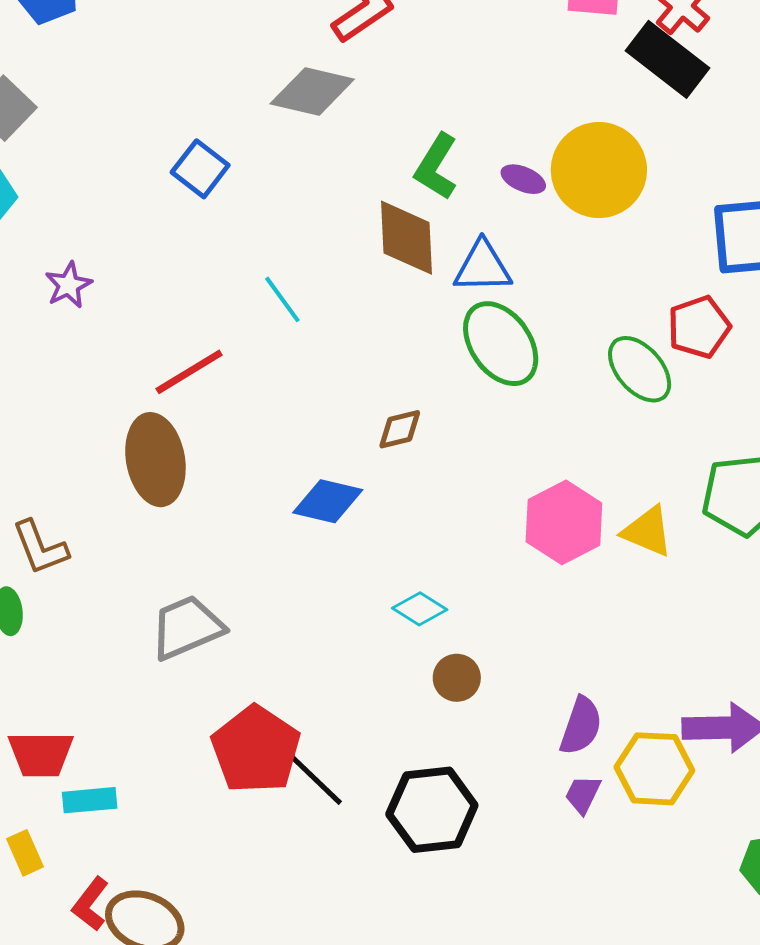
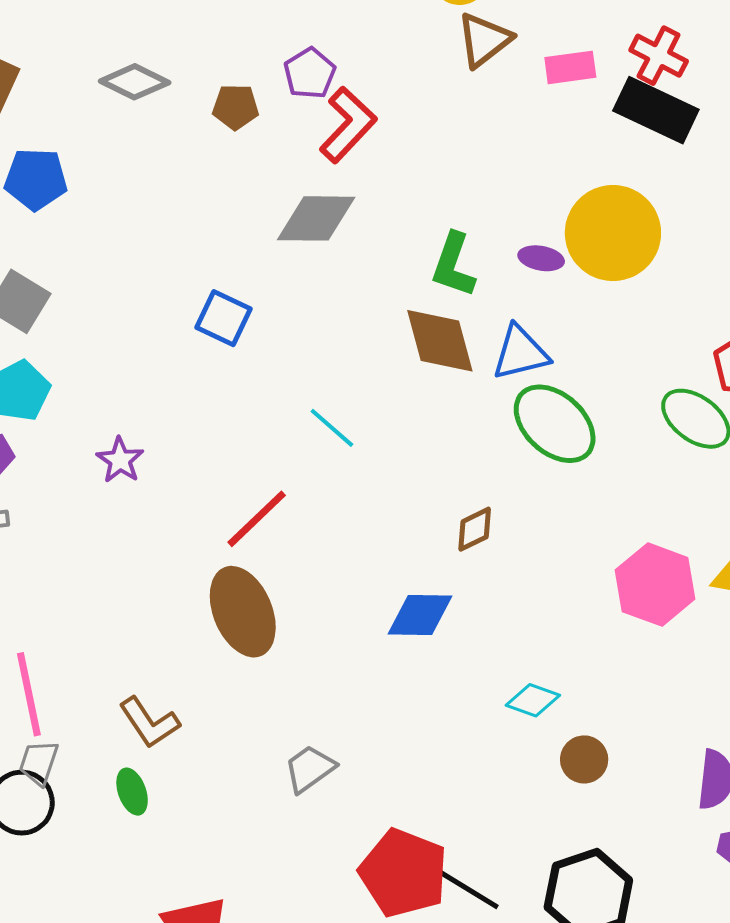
gray trapezoid: (187, 627) -> (310, 769), size x0.7

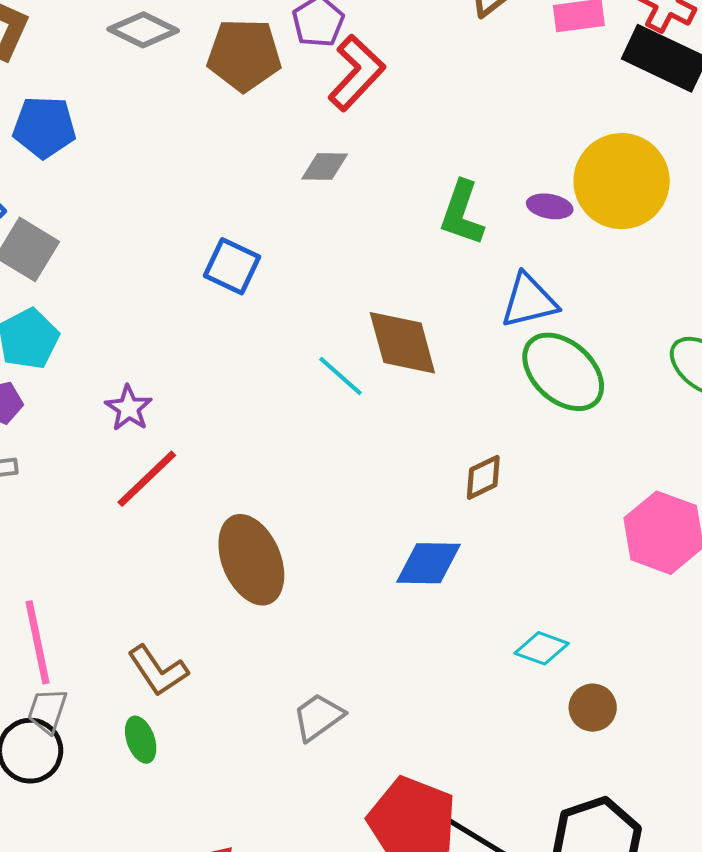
brown pentagon: (236, 107) -> (244, 55), size x1.6
gray diamond: (316, 218) -> (325, 167), size x0.6
brown diamond: (440, 341) -> (402, 343), moved
red line: (257, 519) -> (147, 479), moved

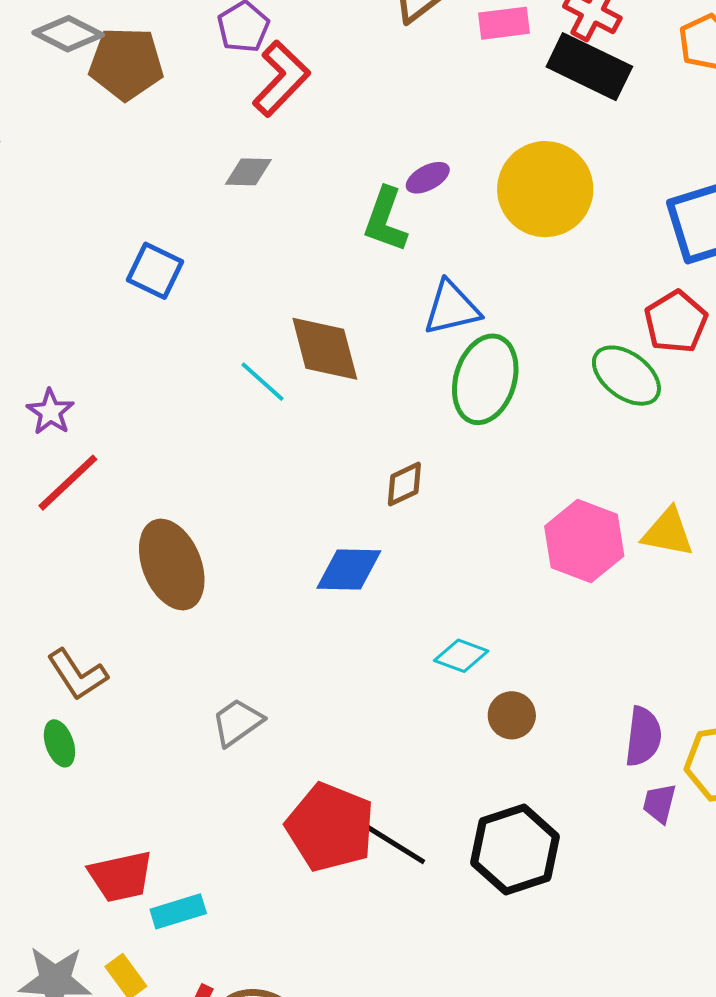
brown pentagon: (244, 55) -> (126, 64), moved
purple ellipse: (550, 206) -> (428, 178), moved, turned -39
green ellipse: (563, 372) -> (485, 379), turned 64

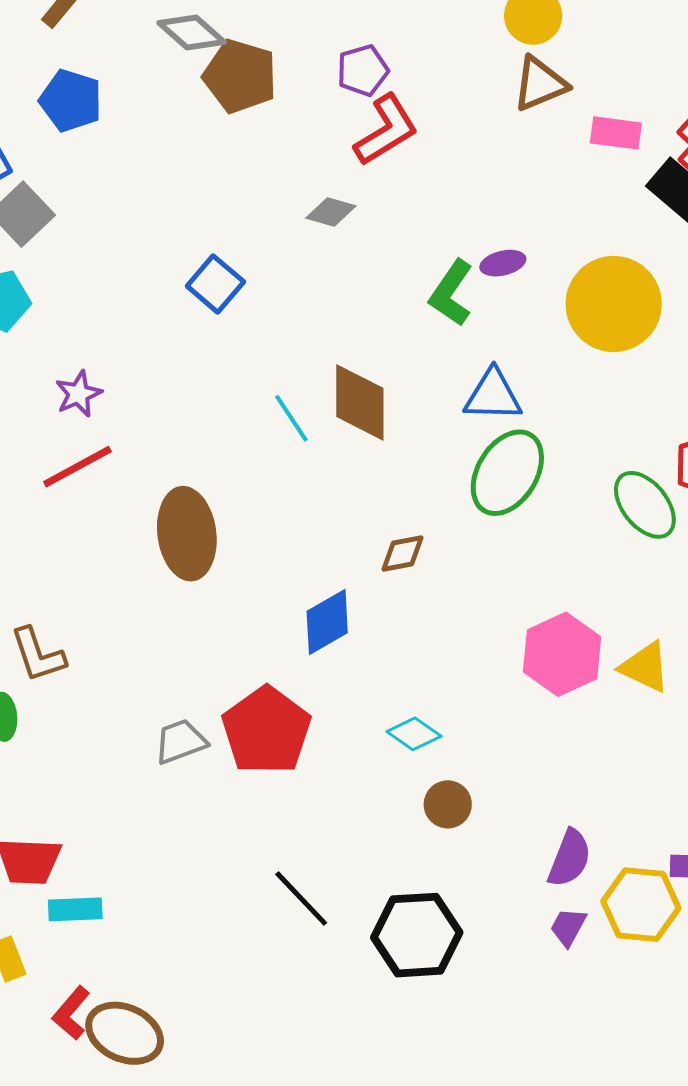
brown ellipse: (172, 565) -> (187, 534), moved
blue diamond: (349, 569) -> (327, 622), turned -46
red pentagon: (330, 827) -> (266, 730), moved

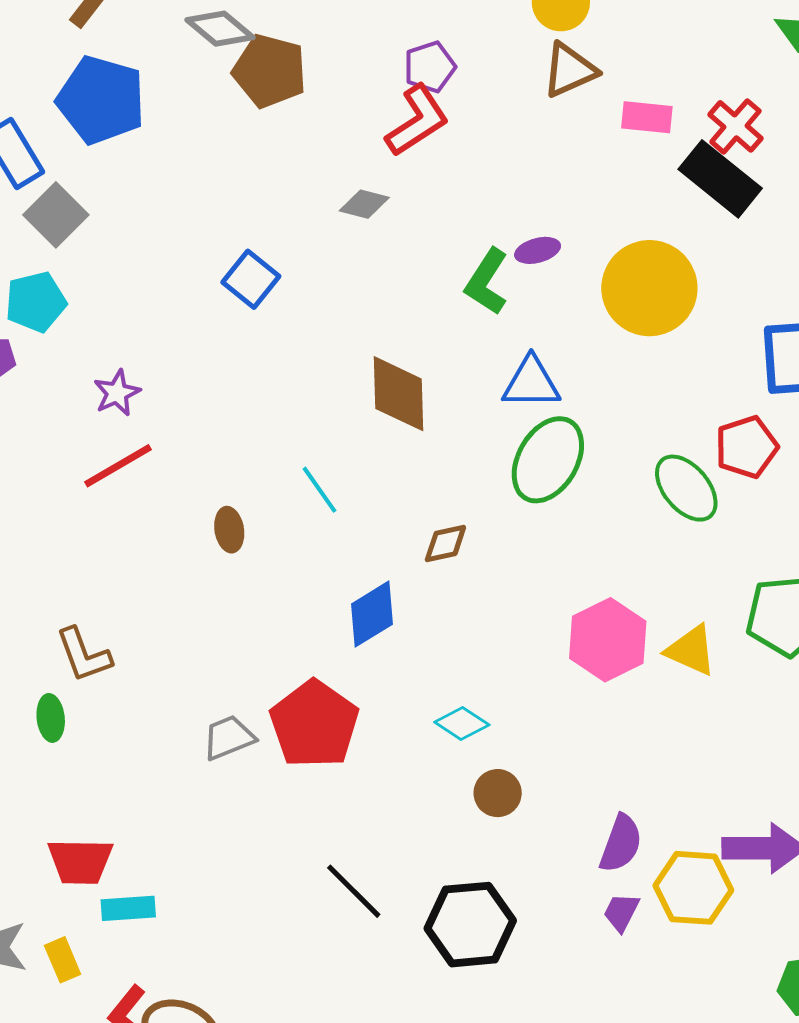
purple pentagon: (363, 70) -> (430, 67), moved
blue pentagon: (71, 101) -> (101, 100), size x1.4
cyan line: (291, 418) -> (320, 490), moved
brown ellipse: (187, 534) -> (229, 530), size x0.5

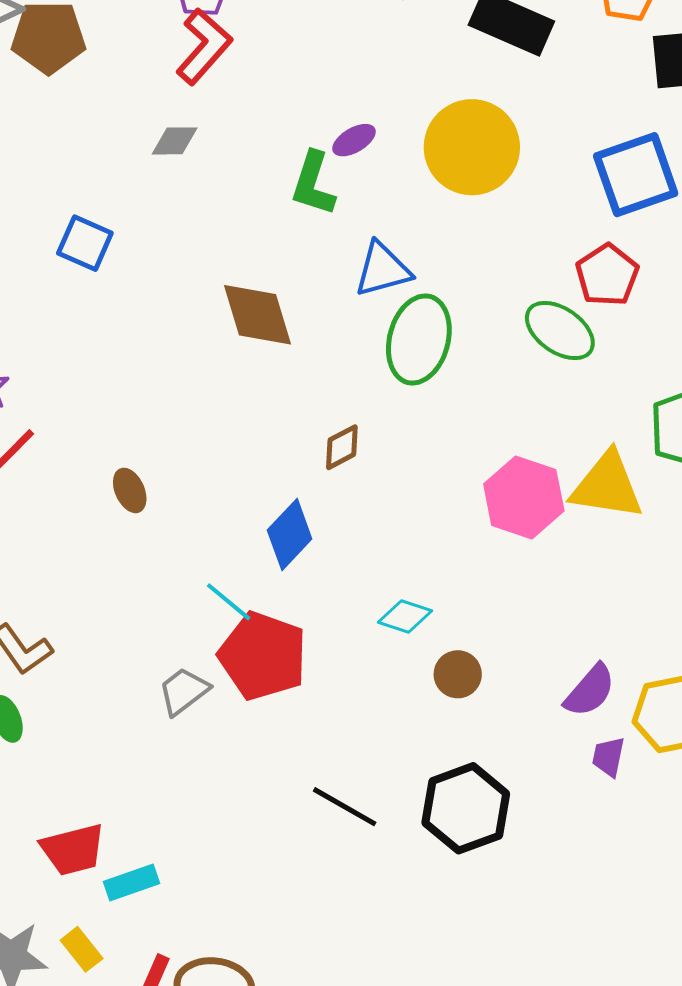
cyan line: (320, 490) -> (229, 602), moved
yellow triangle: (691, 650) -> (607, 486), size x1.4
purple semicircle: (621, 843) -> (590, 691), turned 36

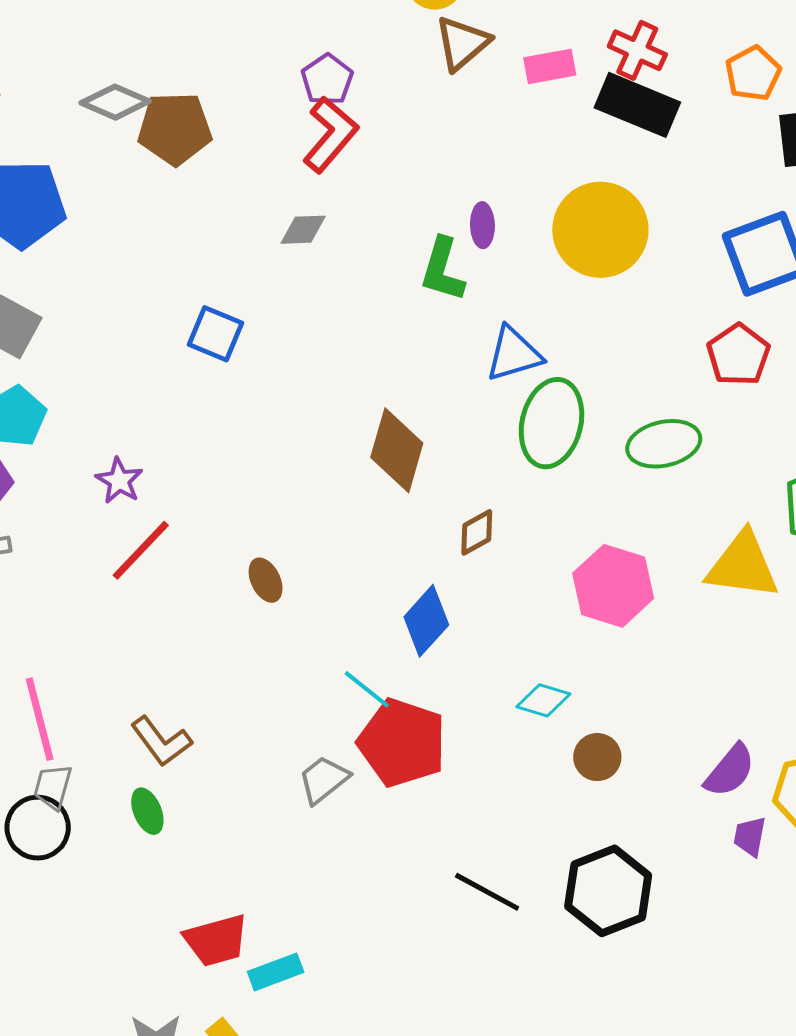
purple ellipse: (354, 140) -> (482, 225), turned -60
brown diamond: (257, 315) -> (397, 450), moved, turned 34
green ellipse: (560, 331) -> (664, 444), moved, turned -46
pink hexagon: (524, 497) -> (613, 586), moved

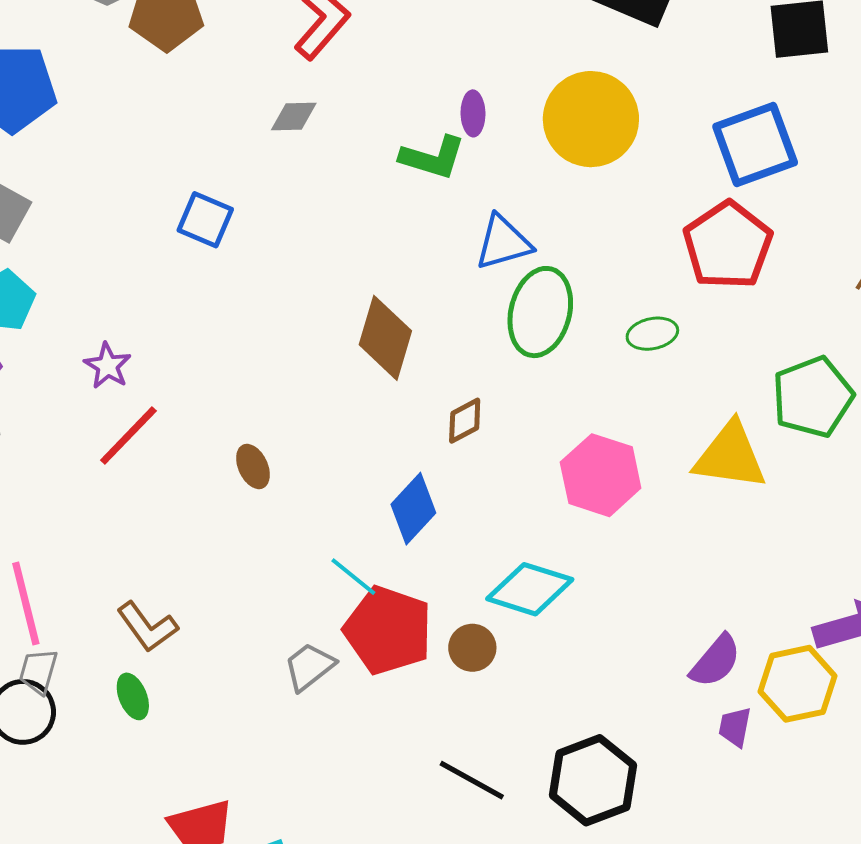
green L-shape: (443, 270) -> (433, 157), turned -90
red pentagon: (738, 355) -> (728, 245), size x1.4
green ellipse: (664, 444) -> (652, 334), size x0.7
cyan diamond: (543, 700) -> (530, 589), size x1.6
brown circle: (597, 757) -> (472, 648), moved

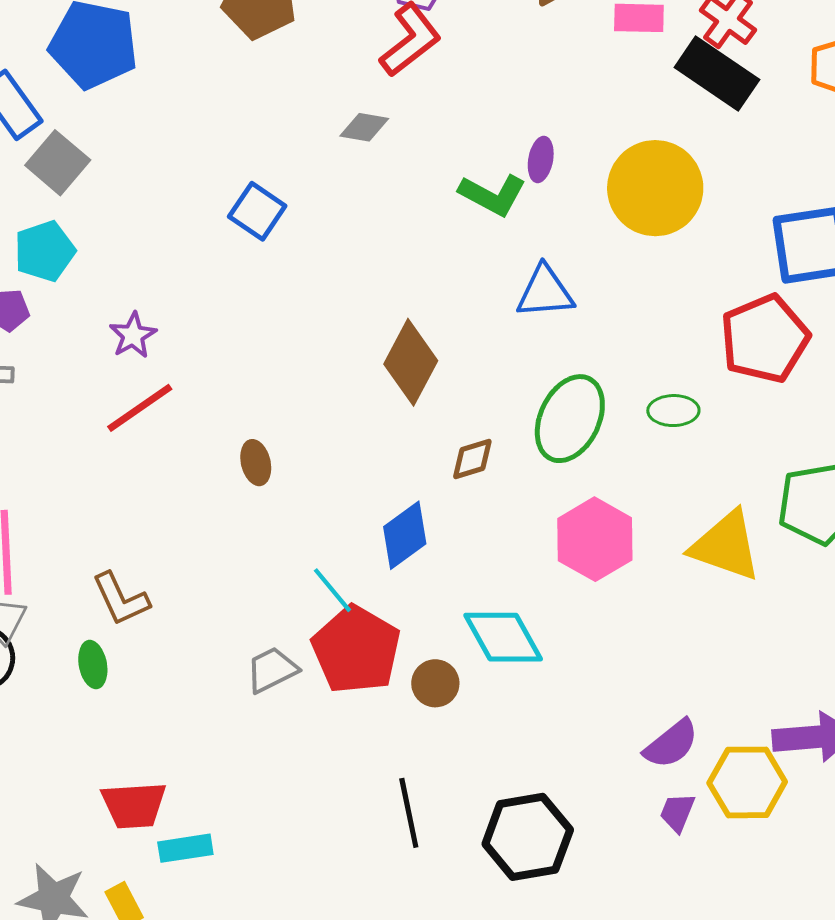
green ellipse: (540, 312) -> (570, 419), moved
cyan diamond: (530, 589) -> (503, 637), turned 32
black line: (472, 780) -> (409, 813), turned 38

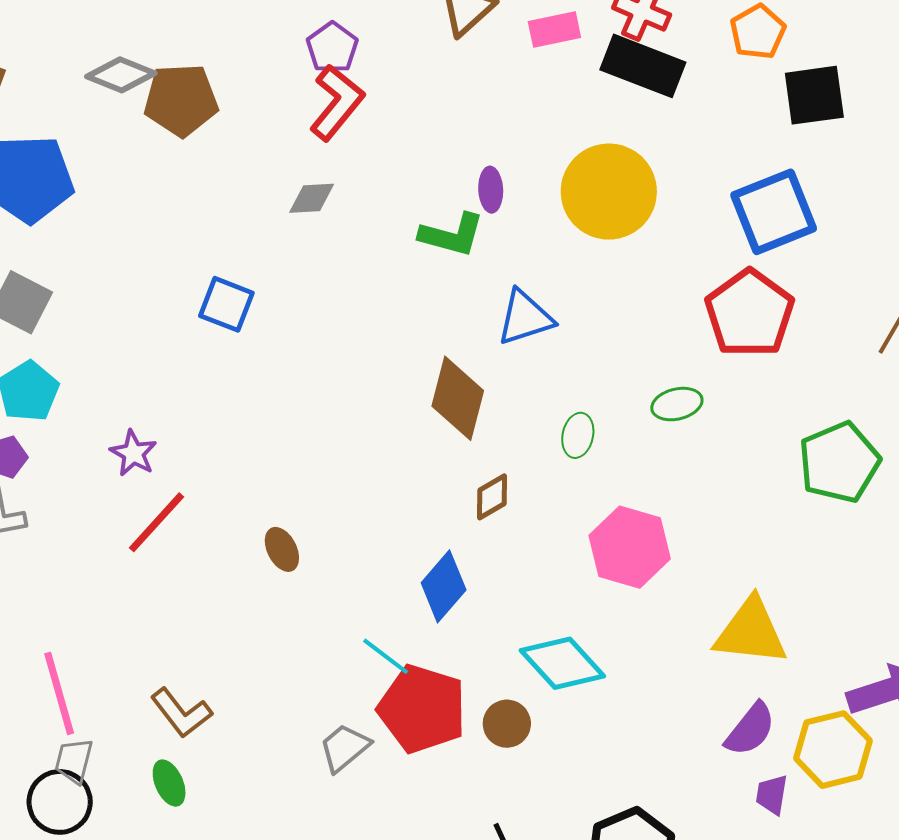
brown diamond: (411, 362) -> (458, 398), moved
green ellipse: (570, 419) -> (578, 435), size x0.5
yellow triangle: (726, 546) -> (751, 632), moved

